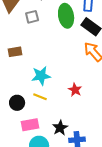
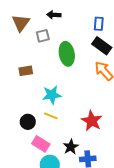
green ellipse: (66, 16) -> (67, 54), moved
red star: (75, 90) -> (92, 121), moved, size x1.5
pink rectangle: (30, 125) -> (41, 144), turned 42

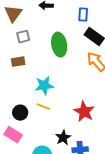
blue rectangle: (99, 24) -> (83, 15), moved
gray square: (43, 36) -> (23, 37), moved
pink rectangle: (41, 144) -> (13, 135), moved

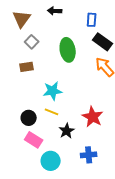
gray square: (23, 37) -> (32, 42), turned -32
pink rectangle: (13, 135) -> (34, 140), moved
black star: (63, 138) -> (67, 131), moved

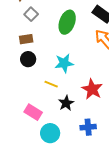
green ellipse: (68, 50) -> (67, 22), turned 30
cyan star: (53, 91) -> (64, 63), moved
black circle: (29, 118) -> (28, 59), moved

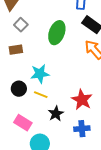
black circle: (28, 59) -> (19, 89), moved
cyan star: (64, 63) -> (40, 74), moved
blue cross: (88, 127) -> (82, 129), moved

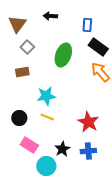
black circle: (19, 89) -> (19, 118), moved
black star: (56, 114) -> (62, 149), moved

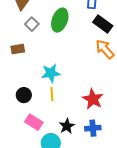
green ellipse: (63, 55) -> (60, 20), moved
brown rectangle: (22, 72) -> (18, 49), moved
yellow line: (47, 117) -> (52, 94), turned 64

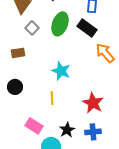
black rectangle: (103, 24) -> (87, 28), moved
cyan star: (51, 73) -> (61, 71), moved, turned 30
black circle: (24, 95) -> (15, 87), moved

